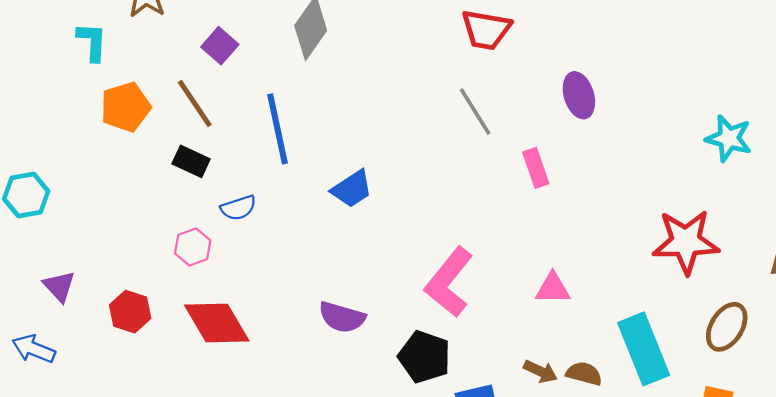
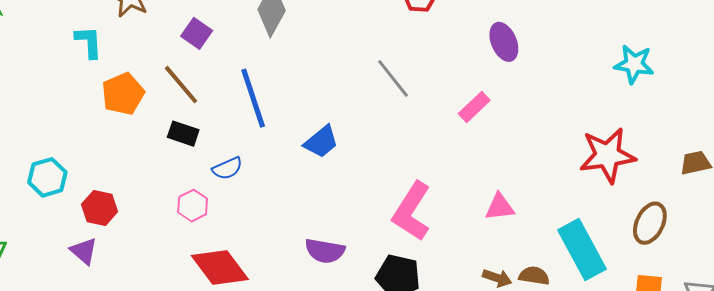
gray line: (475, 112) -> (393, 78), moved
pink rectangle: (536, 168) -> (474, 107), turned 72
red hexagon: (130, 312) -> (100, 208), moved

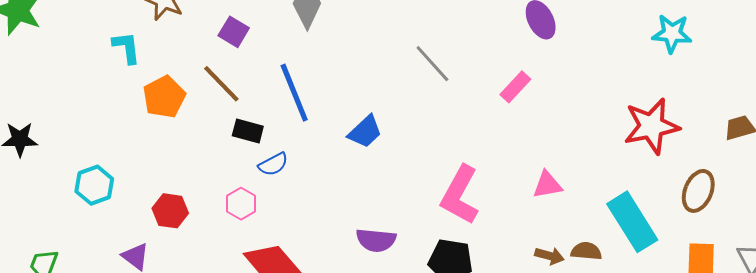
black rectangle: (183, 134) -> (248, 131), moved
red hexagon: (100, 208) -> (170, 211), moved

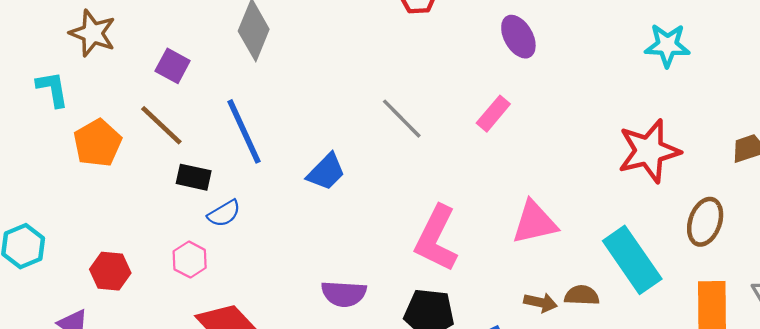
gray line: (432, 64) -> (402, 119), moved
pink triangle: (547, 185) -> (535, 222), size x1.4

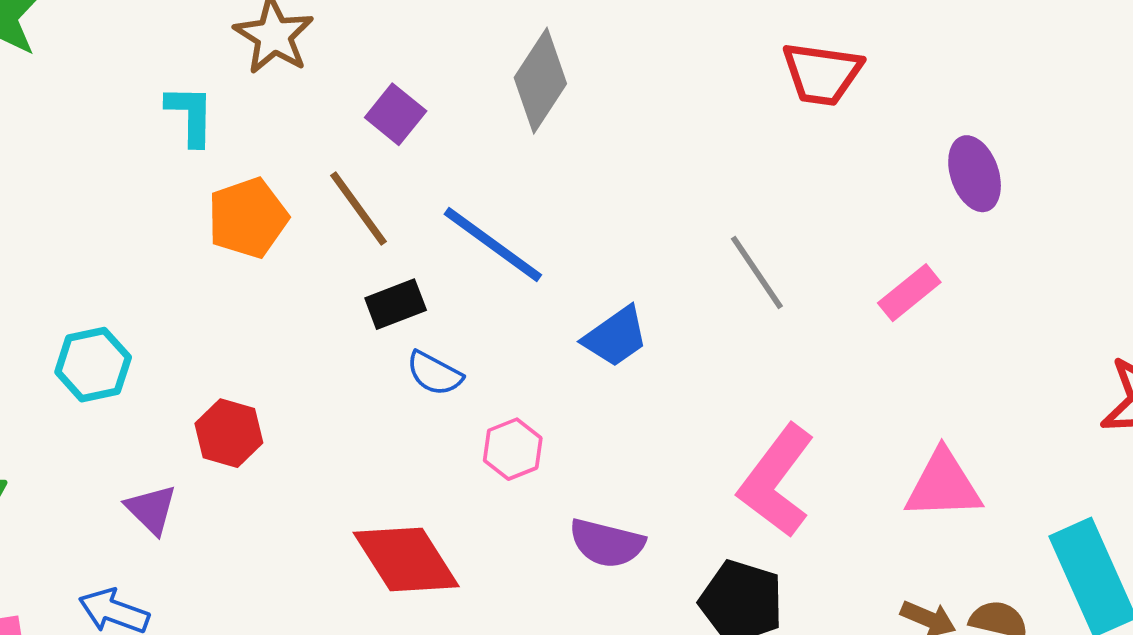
blue line: (244, 131) -> (493, 244), turned -40
black rectangle: (194, 177) -> (396, 304), turned -44
blue semicircle: (224, 213) -> (434, 373), turned 48
pink hexagon: (190, 260) -> (513, 449), moved

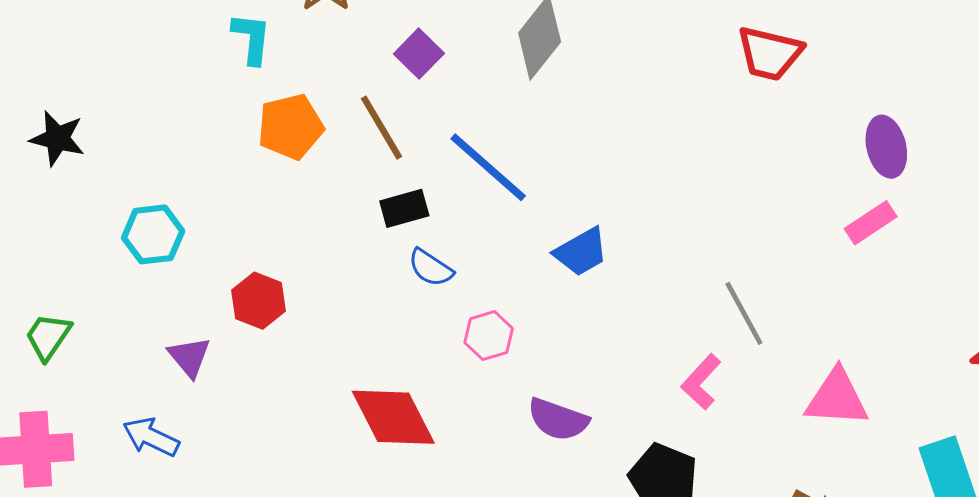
gray line: (757, 272) -> (744, 313), moved
pink rectangle: (909, 293) -> (871, 223), moved
pink L-shape: (776, 481) -> (701, 382), size x0.6

